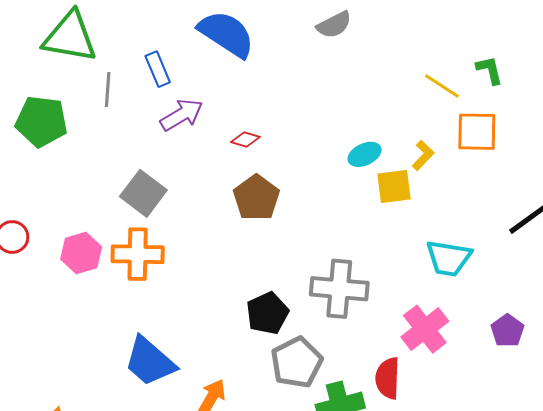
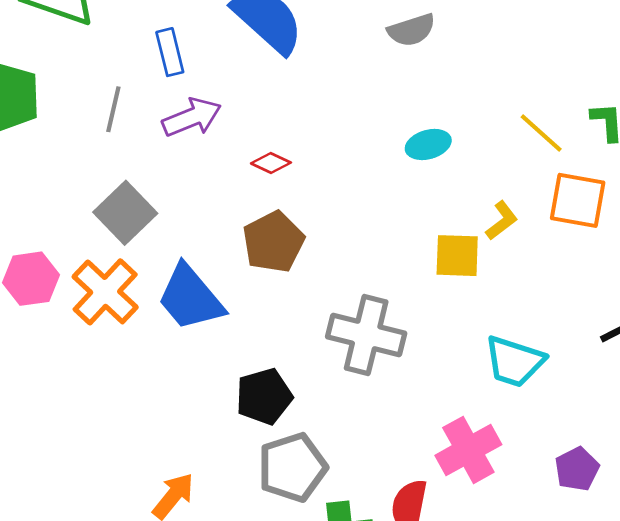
gray line: (108, 89) -> (113, 109), moved
cyan ellipse: (365, 154) -> (428, 144), moved
orange cross: (138, 254) -> (105, 292), turned 33
gray cross: (339, 289) -> (366, 335), moved
blue trapezoid: (150, 362) -> (190, 298), moved

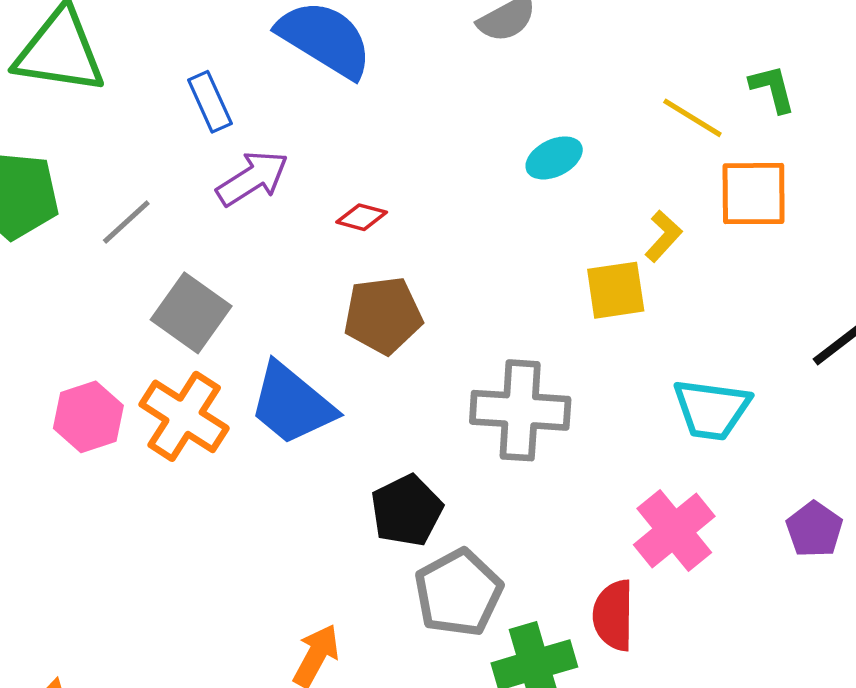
gray line: (113, 109) -> (126, 222), moved, turned 45
brown pentagon: (273, 242) -> (383, 315), turned 30

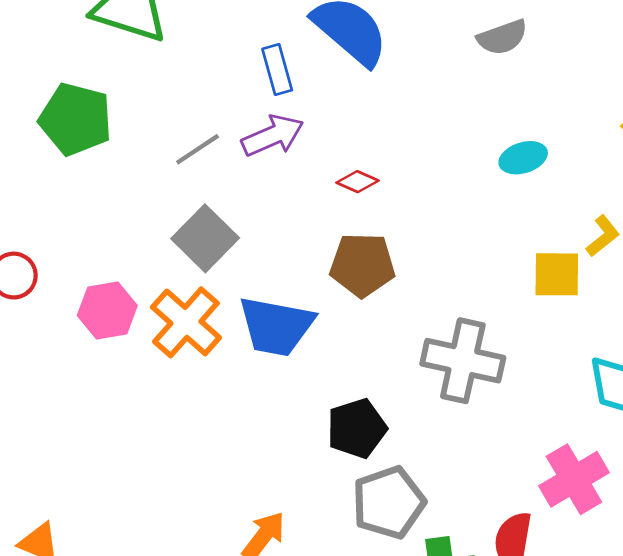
blue rectangle: (210, 102) -> (277, 69), moved
gray line: (126, 222) -> (198, 149), moved
blue trapezoid: (292, 404) -> (276, 326), turned -38

